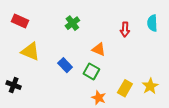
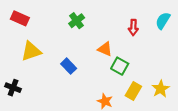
cyan semicircle: (152, 23) -> (163, 21), turned 35
yellow triangle: (30, 51) -> (31, 51), turned -42
green square: (91, 71) -> (120, 66), moved

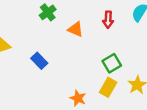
orange triangle: (105, 49) -> (75, 29), moved
green square: (120, 66) -> (112, 63), moved, turned 30

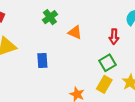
red arrow: (108, 20) -> (114, 37), moved
blue rectangle: (39, 61) -> (42, 61), turned 40

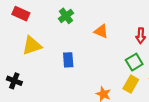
green cross: (50, 17) -> (66, 16), moved

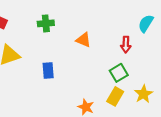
green cross: (66, 16) -> (46, 23), turned 32

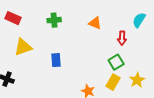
orange triangle: (83, 40) -> (95, 23), moved

